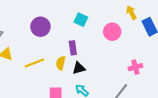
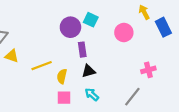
purple circle: (40, 27) -> (70, 27), moved
yellow semicircle: (61, 63) -> (62, 76), moved

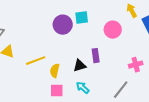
cyan square: (91, 20) -> (82, 18), turned -32
purple rectangle: (82, 50) -> (96, 56), moved

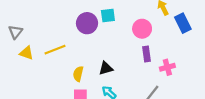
purple rectangle: (96, 56) -> (146, 54), moved
yellow line: (36, 61) -> (55, 50), moved

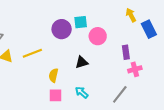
pink circle: (142, 29) -> (98, 36), moved
purple rectangle: (146, 54) -> (126, 52), moved
black triangle: (106, 68) -> (82, 62), moved

